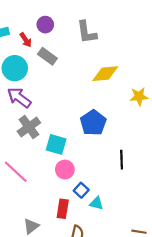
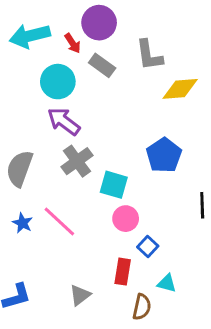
purple circle: (45, 25) -> (99, 23), size x1.5
gray L-shape: (87, 32) -> (149, 55), moved
cyan triangle: (96, 203) -> (167, 283), moved

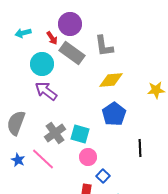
cyan arrow: (30, 36) -> (23, 33), size x0.6
gray rectangle: (102, 65) -> (72, 53), size x1.4
yellow diamond: (180, 89) -> (111, 80), moved
gray cross: (77, 161) -> (55, 133), moved

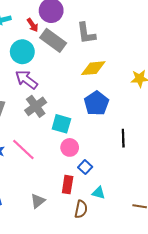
gray cross: (55, 133) -> (36, 106), moved

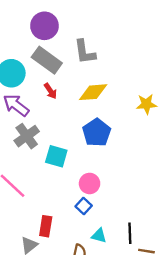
red arrow: (33, 25) -> (50, 91), moved
black line: (123, 138) -> (130, 233), moved
pink circle: (70, 147) -> (90, 183), moved
red rectangle: (68, 185) -> (46, 226), moved

